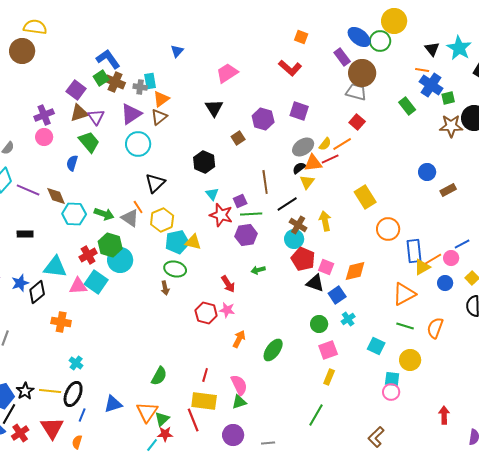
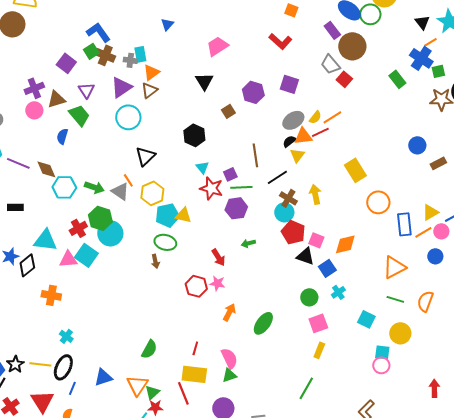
orange line: (422, 70) -> (430, 42), moved, turned -40
gray trapezoid: (356, 92) -> (330, 64), moved, turned -145
brown triangle: (79, 113) -> (56, 99), moved
red square: (357, 122) -> (344, 79), moved
yellow triangle: (422, 267) -> (430, 212), moved

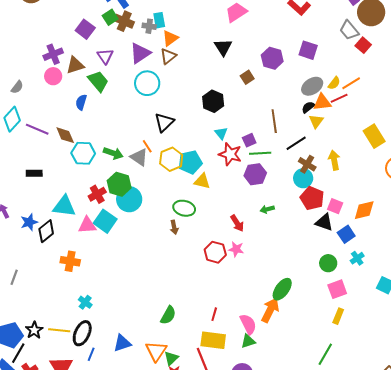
cyan pentagon: (167, 215) -> (190, 162), moved
orange arrow: (229, 312) -> (270, 310), moved, size x1.4

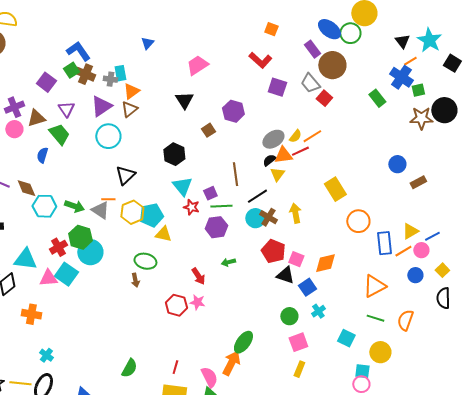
purple square: (308, 50) -> (277, 87), moved
cyan triangle: (221, 133) -> (182, 186), size x1.5
orange line: (147, 146) -> (108, 199), turned -56
red star: (230, 154) -> (191, 207), size x0.7
cyan circle: (303, 178) -> (255, 218), moved

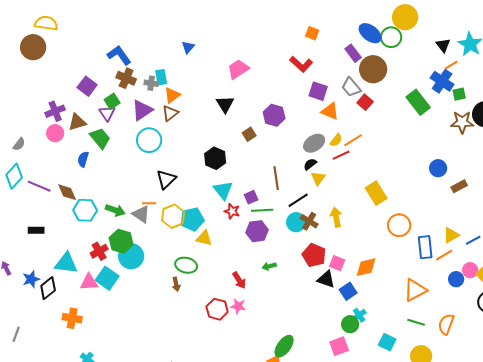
green square: (71, 70) -> (112, 101), moved
green rectangle: (377, 98) -> (418, 102), size x1.4
orange triangle: (283, 155) -> (330, 111), moved, turned 30
pink circle: (421, 250) -> (470, 270), moved
green circle: (289, 316) -> (350, 324), moved

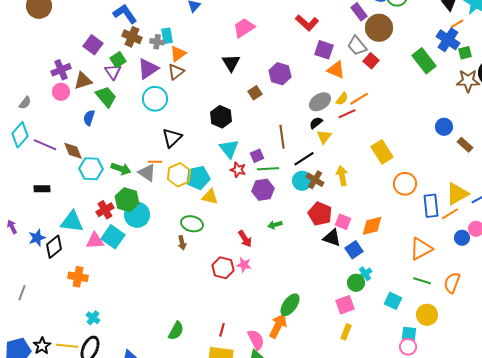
brown rectangle: (459, 186) -> (465, 145), turned 70
yellow triangle: (451, 235) -> (457, 194), size x1.4

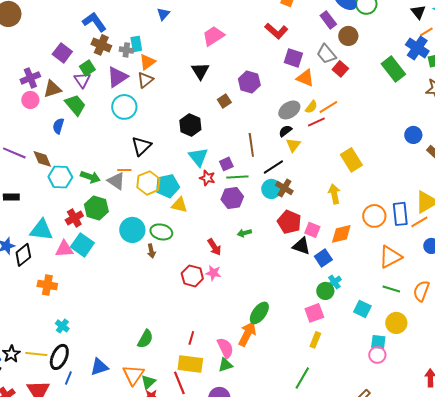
brown circle: (379, 28) -> (348, 36), size x0.7
yellow arrow: (342, 176) -> (334, 194), moved
orange circle: (405, 184) -> (374, 216), moved
cyan circle: (137, 215) -> (132, 230), moved

